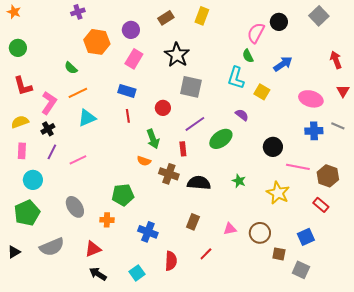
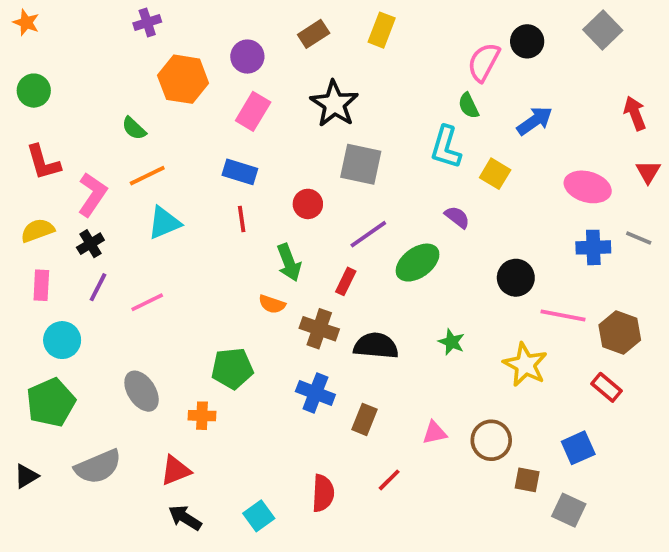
red rectangle: (183, 149) -> (346, 281), turned 32
blue cross: (148, 232) -> (315, 393), moved

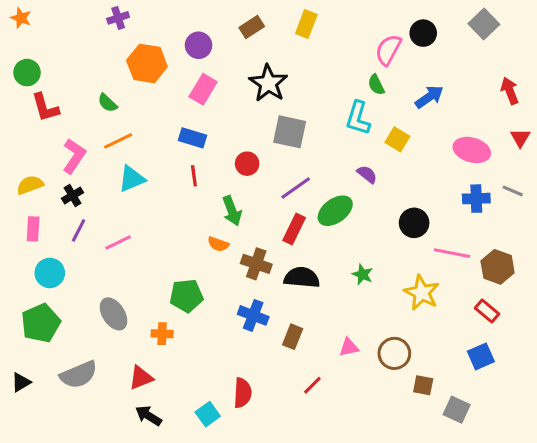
red L-shape: (43, 162) -> (45, 107), moved
red rectangle: (346, 281) -> (294, 229), moved, size x1.4
blue square: (578, 448) -> (481, 356), moved
red semicircle: (323, 493) -> (243, 393), moved

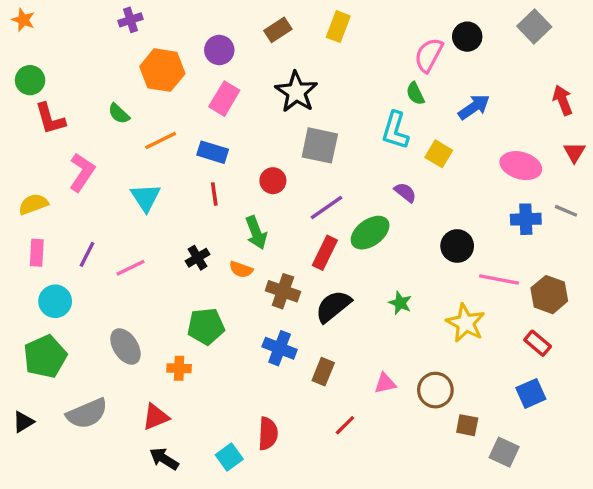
orange line: (118, 141) -> (161, 140), moved
cyan triangle: (132, 179) -> (146, 197), turned -40
black cross: (73, 196) -> (198, 258), moved
black semicircle: (302, 277) -> (333, 306), turned -44

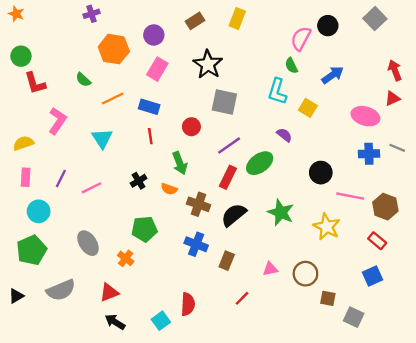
red triangle: (574, 152) -> (392, 98), moved, turned 35
green star: (400, 303) -> (281, 213), size x1.6
orange cross: (179, 368) -> (126, 258), turned 35

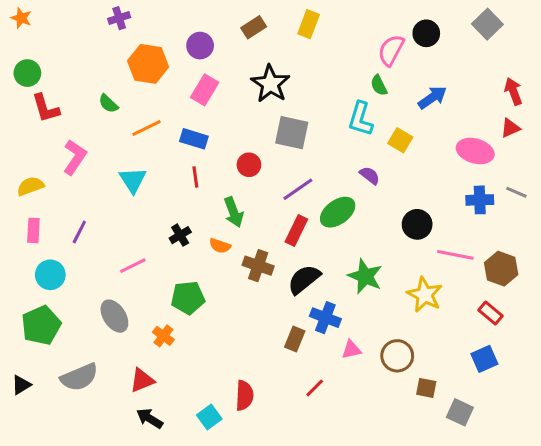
pink line: (91, 188) -> (133, 266), moved
blue cross: (196, 244) -> (325, 318), moved

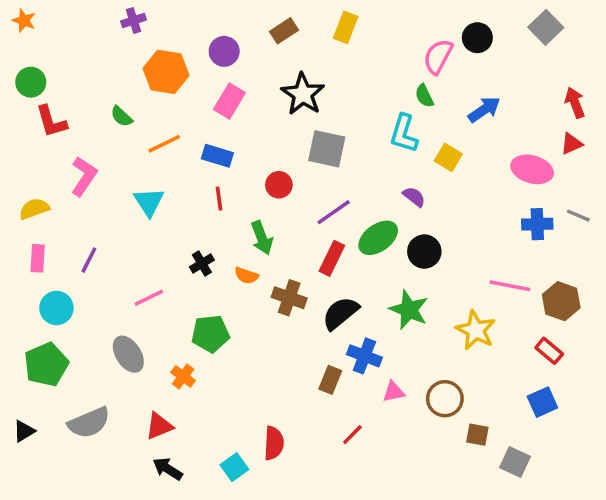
black circle: (417, 224) -> (424, 252), moved

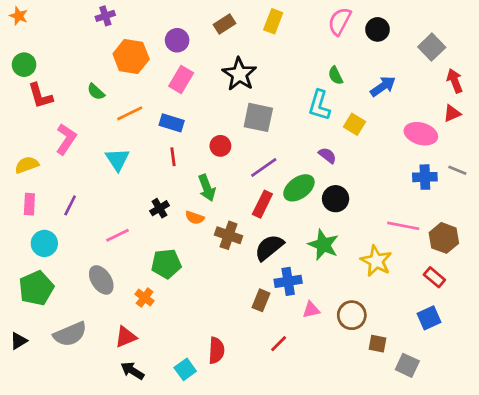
gray square: (546, 27) -> (432, 47), moved
pink semicircle: (438, 56) -> (340, 21), moved
blue cross: (364, 356) -> (288, 281), turned -30

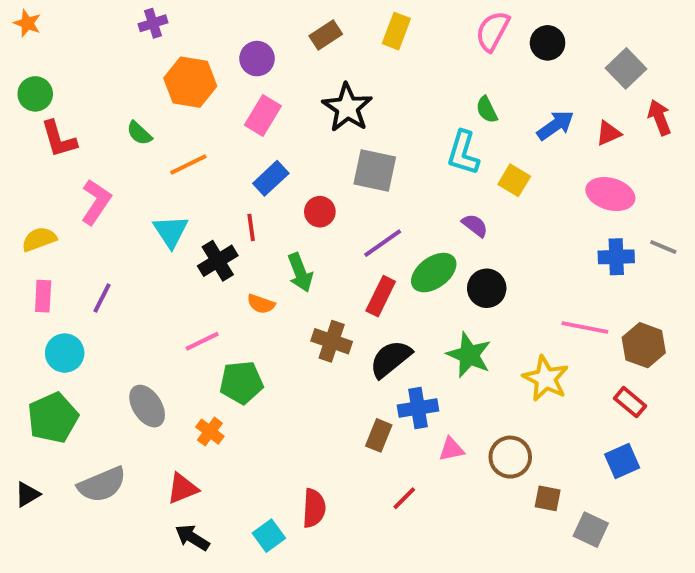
red triangle: (452, 113) -> (608, 133), moved
blue rectangle: (172, 123) -> (271, 178), moved, turned -60
black cross: (159, 208) -> (218, 261), moved, size x1.4
orange semicircle: (195, 218) -> (261, 304), moved
pink line: (117, 235) -> (202, 341), moved

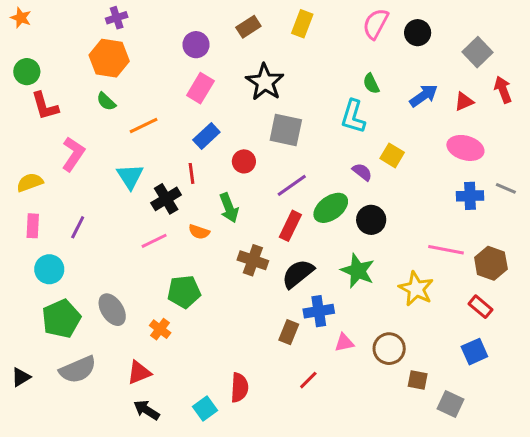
orange hexagon: (190, 82) -> (109, 58), moved
yellow square: (514, 180) -> (392, 155), moved
pink line: (202, 341) -> (154, 241), moved
green pentagon: (53, 418) -> (61, 319), moved

